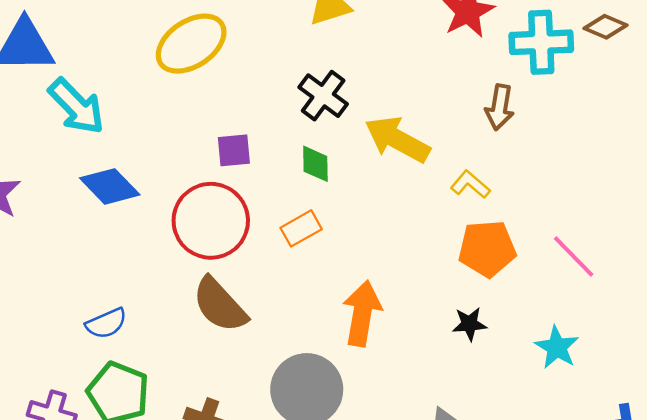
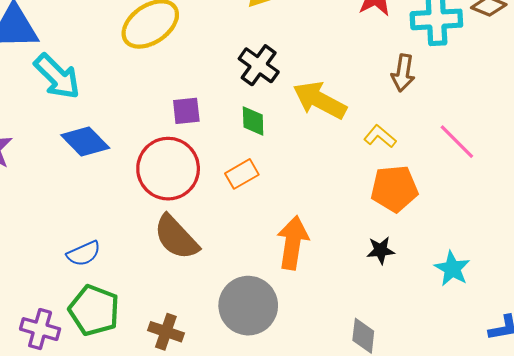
pink line: (574, 257) -> (457, 142), moved

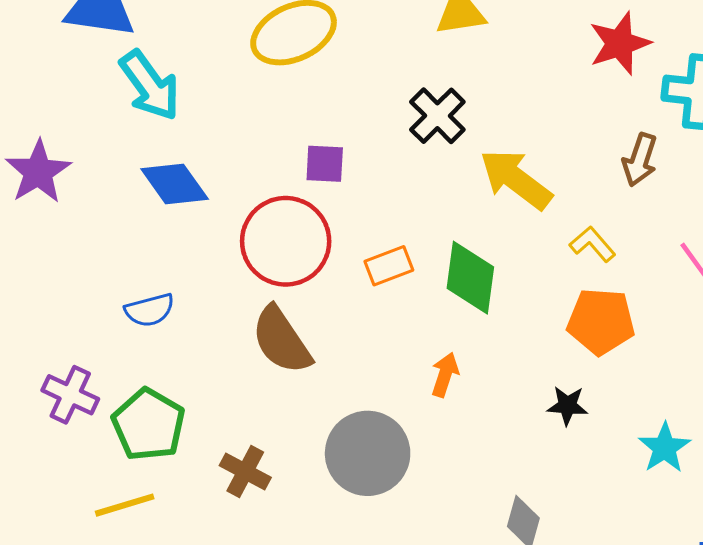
green diamond: (253, 121) -> (470, 278), moved, size x1.6
orange arrow: (293, 243) -> (445, 375), size x0.6
blue semicircle: (84, 253) -> (150, 310), moved
purple cross: (40, 329) -> (70, 395), moved

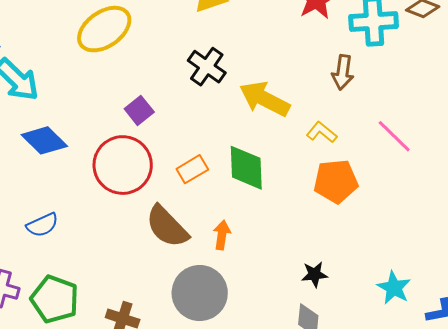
purple square: (325, 164) -> (139, 110), turned -32
brown semicircle: (281, 340) -> (167, 227), moved
orange arrow: (445, 375) -> (222, 235), moved
black star: (567, 405) -> (314, 274), moved
cyan star: (665, 448) -> (394, 288), moved

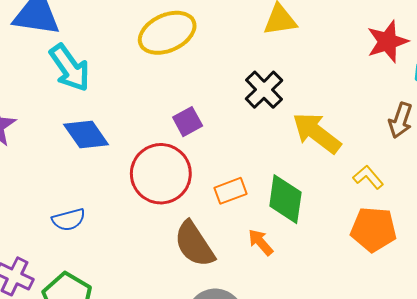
orange arrow: (222, 235) -> (261, 242), moved, turned -60

